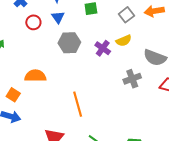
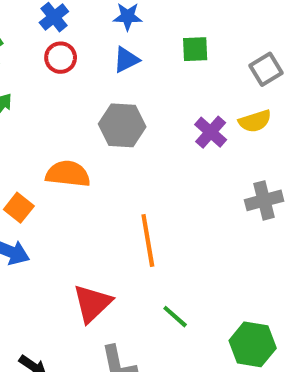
blue triangle: (58, 17) -> (126, 60), turned 32
red circle: (33, 22) -> (61, 58), moved
gray hexagon: (69, 43) -> (122, 125), moved

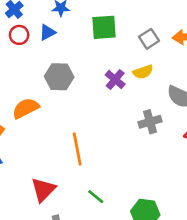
green square: (195, 49) -> (104, 27), size x1.5
blue triangle: (126, 60) -> (47, 32), moved
orange semicircle: (68, 174) -> (26, 108), turned -32

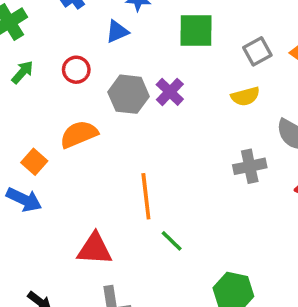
red circle: (19, 35) -> (76, 70), moved
purple cross: (115, 79) -> (170, 92), moved
red triangle: (43, 190) -> (95, 249), turned 44
green line: (96, 197) -> (172, 241), moved

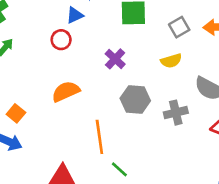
red circle: (76, 70) -> (61, 40), moved
gray hexagon: (129, 94) -> (135, 99), moved
orange semicircle: (79, 134) -> (66, 91), moved

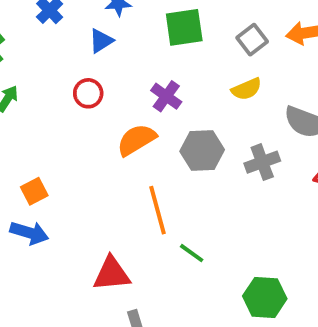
red circle: (61, 40) -> (88, 93), moved
orange semicircle: (66, 91) -> (136, 140), moved
orange square: (16, 113) -> (34, 191), turned 30

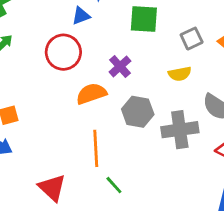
red circle: (88, 93) -> (63, 52), size x1.6
gray cross: (262, 162) -> (180, 130), size x1.4
red triangle: (112, 274) -> (52, 188), turned 36

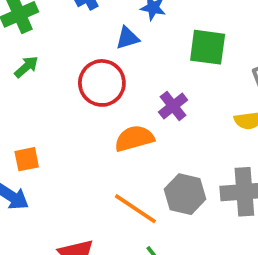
gray hexagon: (138, 112) -> (185, 194), moved
orange line: (96, 148) -> (135, 209), turned -57

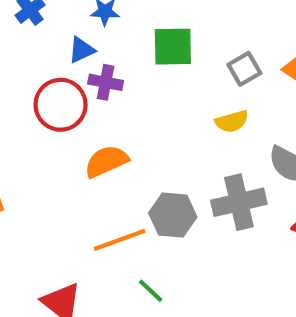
purple cross: (173, 106) -> (106, 82), moved, turned -32
orange line: (135, 209) -> (120, 240), turned -45

